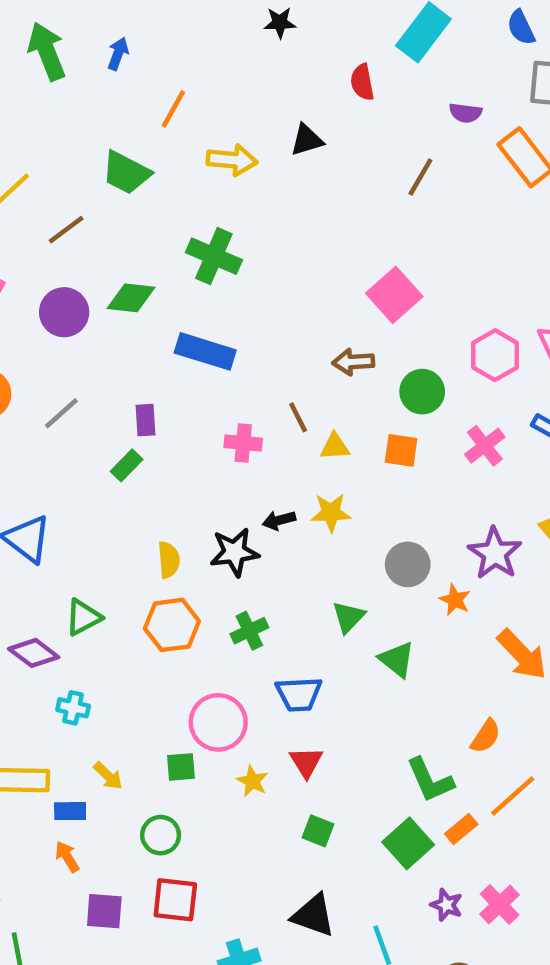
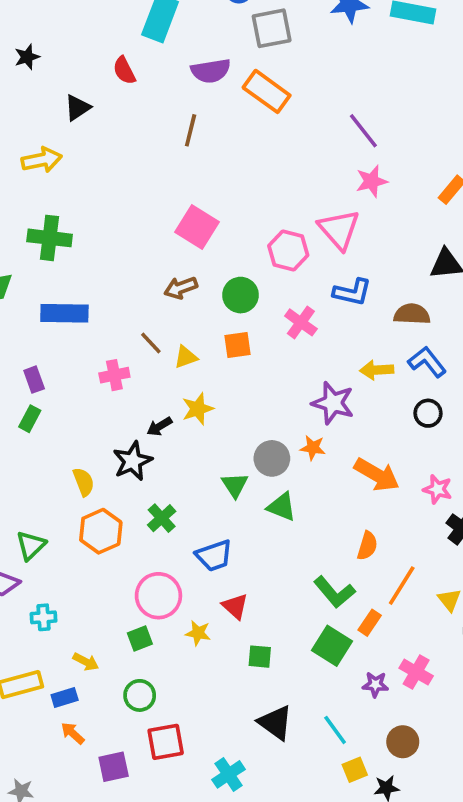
black star: (280, 23) -> (27, 57), moved
purple semicircle: (466, 113) -> (211, 71), size x1.5
black triangle: (307, 140) -> (77, 108), moved
gray circle: (408, 564) -> (272, 458), moved
black triangle: (313, 915) -> (275, 723), turned 33

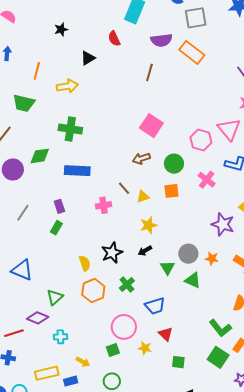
black arrow: (159, 426) -> (145, 251), moved
orange star: (313, 448) -> (212, 258), moved

